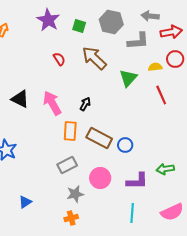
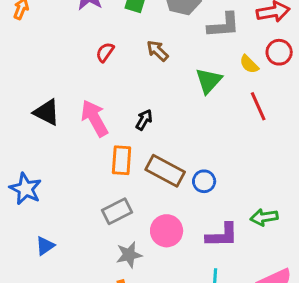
brown arrow: (94, 58) -> (158, 51), size x0.6
red semicircle: (59, 59) -> (105, 52), turned -112
yellow semicircle: (155, 67) -> (249, 64), turned -128
blue triangle: (25, 202) -> (45, 246), moved

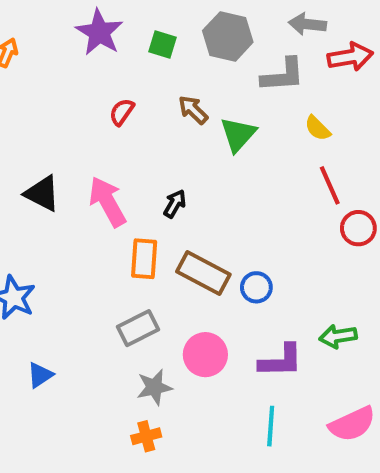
red circle: (279, 52) -> (358, 228), moved
green triangle: (209, 81) -> (238, 134), moved

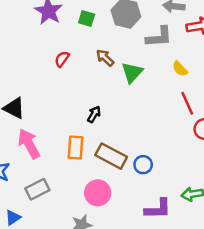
pink arrow: (107, 202) -> (29, 144), moved
gray rectangle: (138, 328) -> (37, 189), moved
pink circle: (205, 355) -> (98, 193), moved

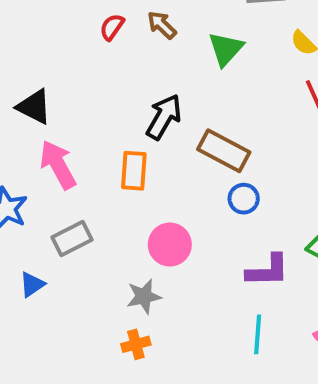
brown arrow: (105, 58) -> (162, 25), moved
black arrow: (94, 114) -> (164, 117), size x1.6
brown rectangle: (111, 156) -> (224, 151), moved

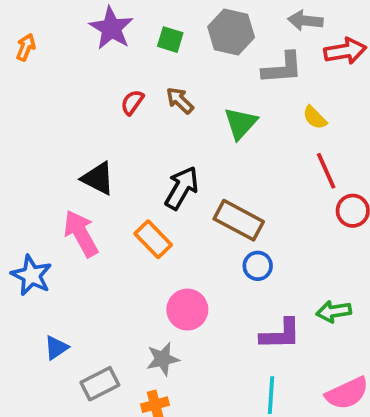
black triangle: (34, 107) -> (98, 178), moved
orange rectangle: (134, 171) -> (153, 239), turned -48
gray rectangle: (72, 239) -> (100, 384), moved

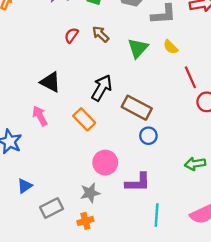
yellow semicircle: (315, 118) -> (171, 47), moved
pink arrow: (81, 234) -> (40, 116), size x0.7
purple L-shape: (281, 334) -> (138, 182), moved

